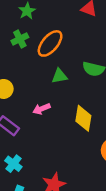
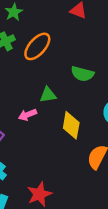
green triangle: (59, 76) -> (48, 95), moved

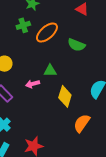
green semicircle: (82, 74) -> (76, 45), moved

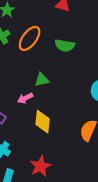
yellow diamond: (65, 96) -> (43, 122), moved

